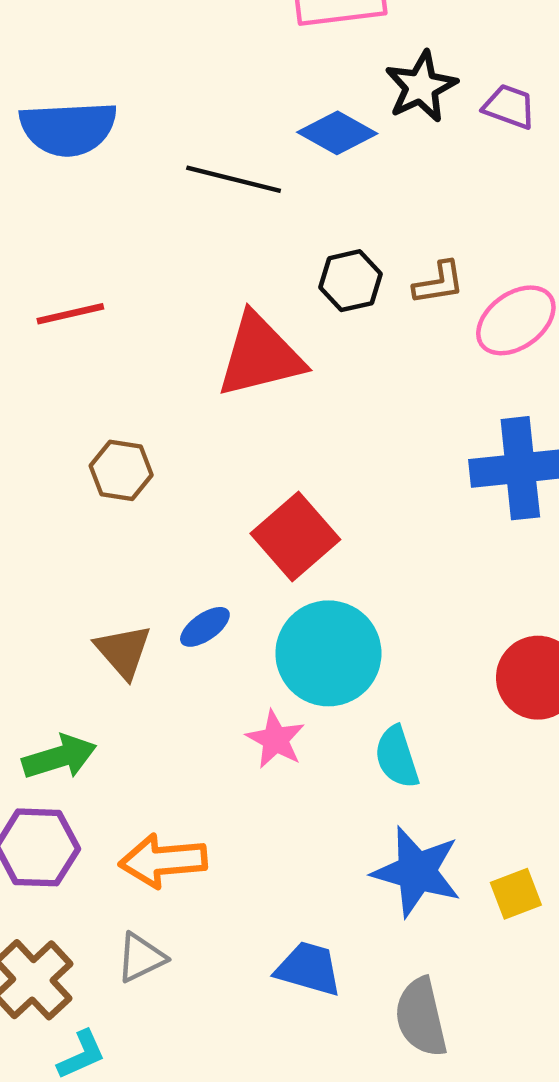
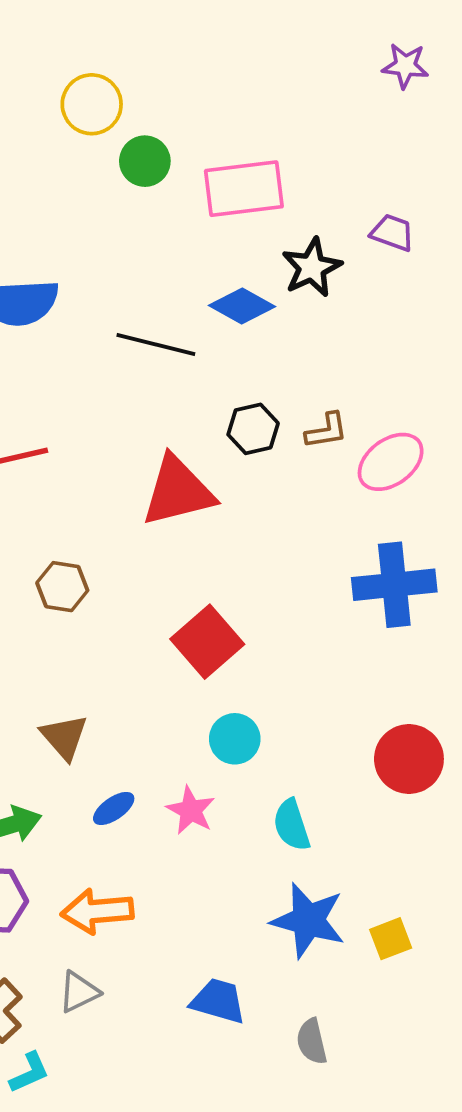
purple trapezoid: (509, 106) -> (392, 233), moved
blue ellipse: (205, 627) -> (114, 808), moved
cyan circle: (328, 653) -> (235, 739), size x0.6
gray semicircle: (421, 1017) -> (312, 1041), size x0.7

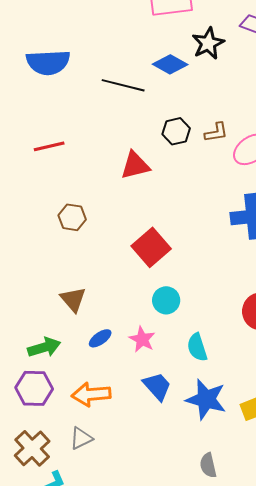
red triangle: (178, 491) -> (135, 165), size x0.7
blue trapezoid: (218, 1001) -> (157, 386), moved, turned 32

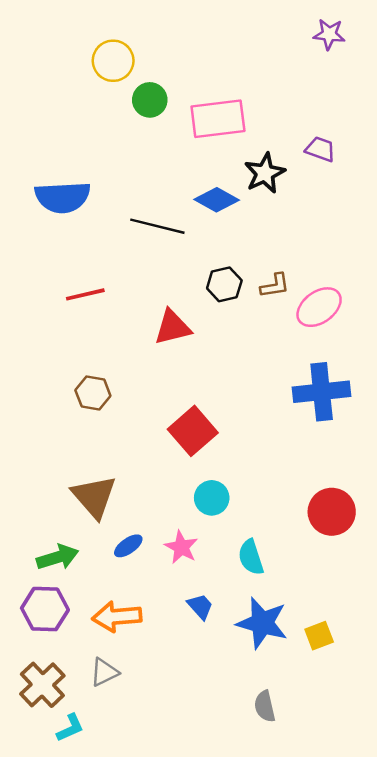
red line: (49, 146) -> (85, 294), moved
brown triangle: (73, 299) -> (94, 497), size x1.4
blue trapezoid: (157, 386) -> (200, 607), size x0.7

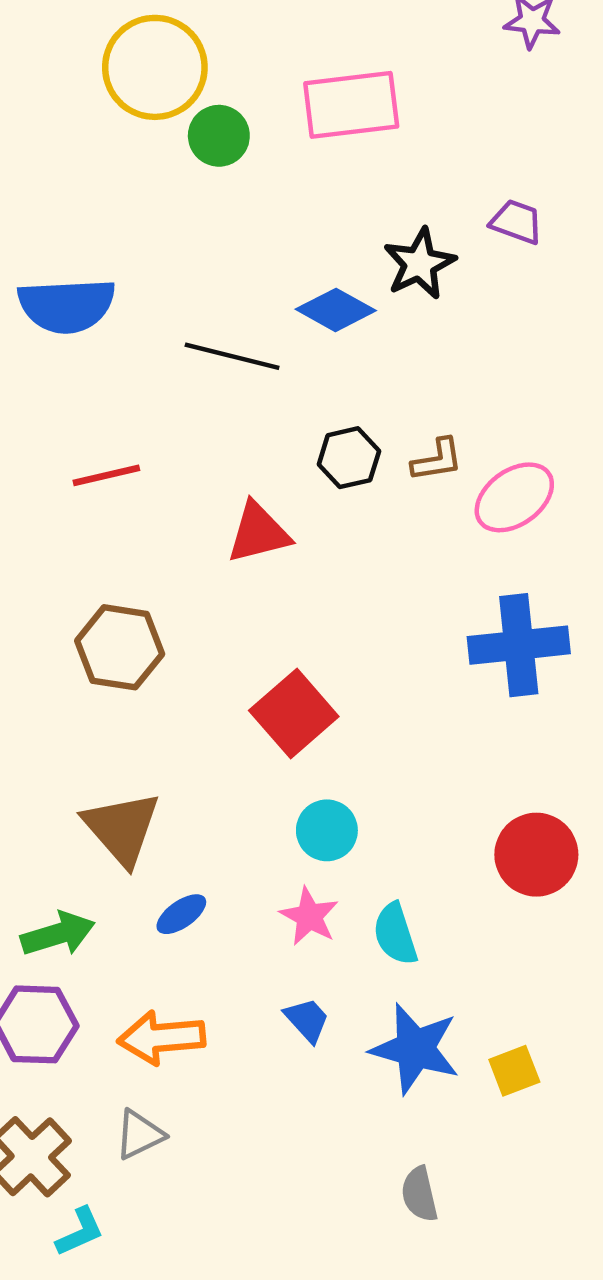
yellow circle: (113, 61) -> (155, 67), size x1.4
pink rectangle: (218, 119) -> (351, 105), moved
brown hexagon: (93, 393) -> (120, 647), size x1.4
pink star: (181, 547) -> (309, 916), moved

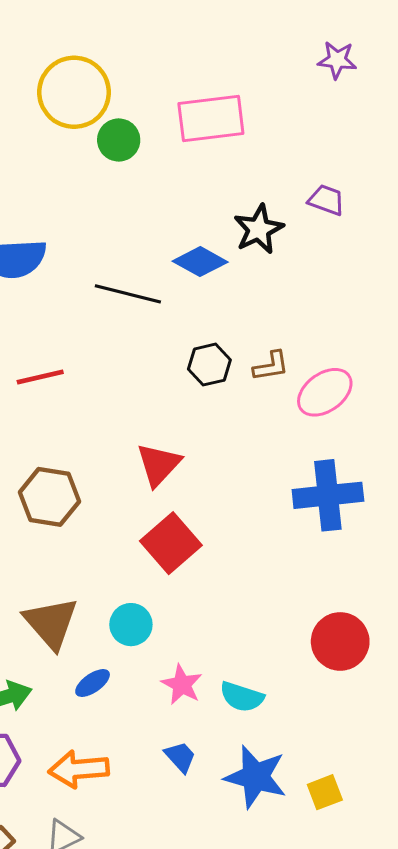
red triangle: (259, 533) -> (159, 465), moved, turned -33
cyan circle: (327, 830) -> (131, 625), moved
cyan semicircle: (395, 934) -> (242, 697), turned -54

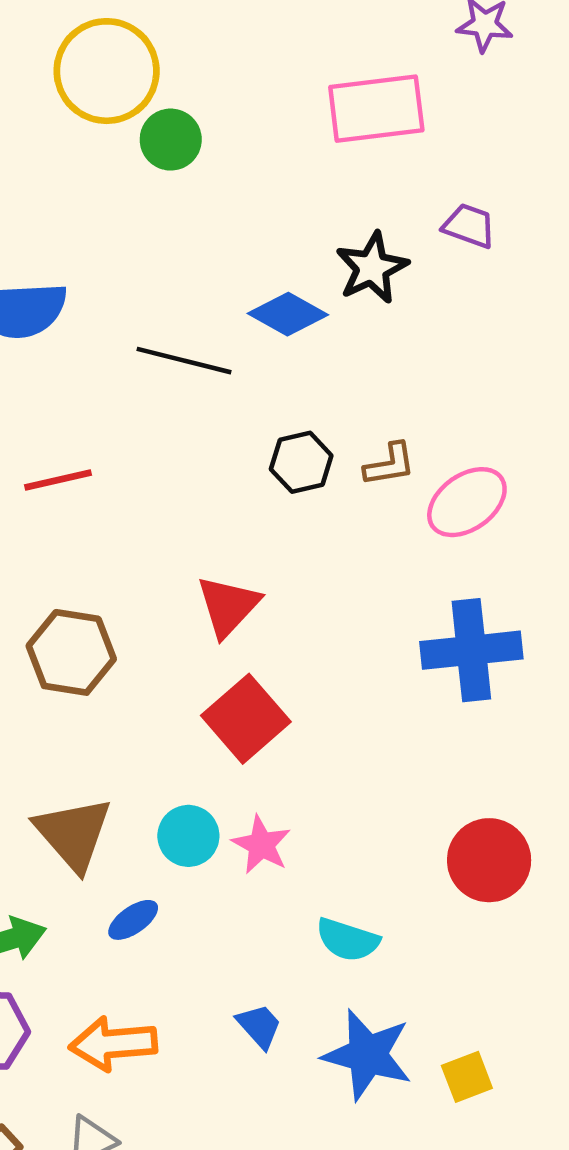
pink rectangle: (211, 118) -> (376, 109), moved
pink star: (182, 685) -> (261, 845), moved

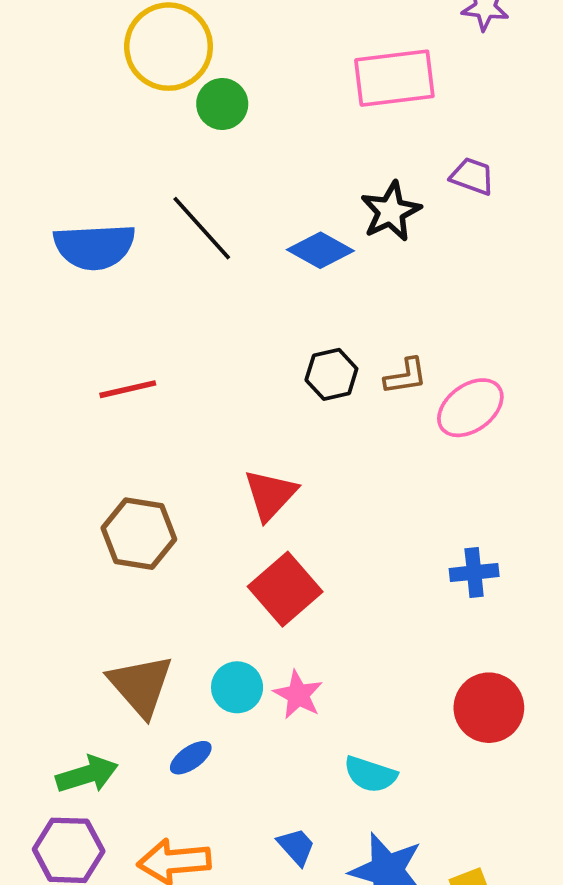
black line: (184, 361) -> (202, 228), moved, turned 34
blue cross: (471, 650) -> (474, 573), moved, size x0.6

